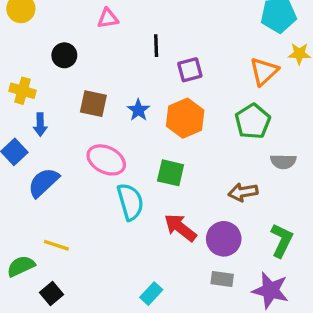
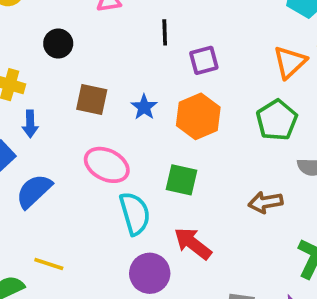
purple circle: (224, 239) -> (150, 273), moved

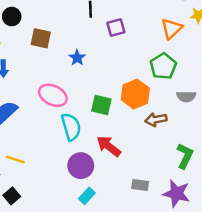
black circle: (58, 44) -> (12, 17), moved
brown square: (92, 100) -> (41, 38), moved
orange hexagon: (198, 116) -> (135, 94), moved

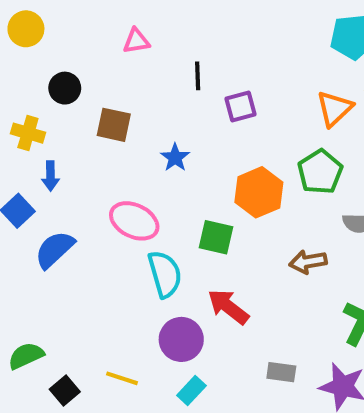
orange hexagon: (135, 94) -> (259, 192), moved
yellow line: (15, 160) -> (122, 378), moved

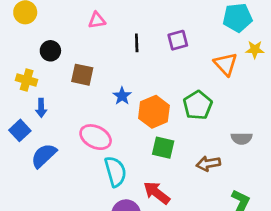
purple square: (240, 106) -> (178, 40), moved
orange triangle: (334, 109) -> (226, 64), turned -30
green pentagon: (320, 172) -> (198, 105), moved
orange hexagon: (259, 192) -> (154, 112), moved
green square: (216, 237) -> (163, 148), moved

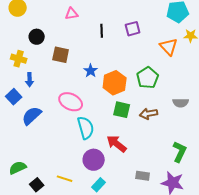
brown arrow: (208, 164) -> (149, 114), moved

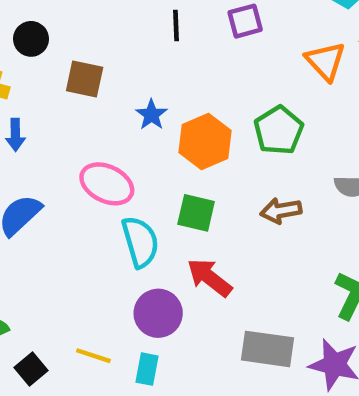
green square: (122, 110) -> (196, 213), moved
gray rectangle: (143, 176) -> (267, 349), size x1.6
cyan rectangle: (99, 185) -> (147, 369), moved, turned -32

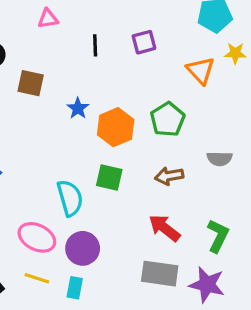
pink ellipse: (107, 184) -> (37, 237), moved
red arrow: (209, 278) -> (164, 228), moved

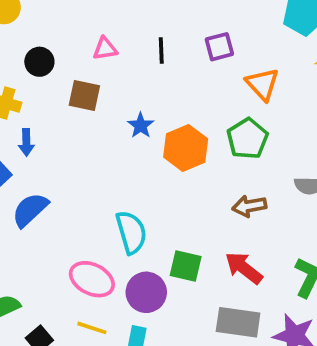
pink triangle: (48, 19) -> (105, 49), moved
orange triangle: (201, 71) -> (262, 84), moved
green square: (109, 178) -> (186, 266), moved

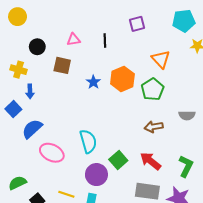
purple square: (219, 47) -> (137, 24), moved
orange hexagon: (186, 148) -> (122, 79), moved
green square: (186, 266) -> (118, 160), turned 36
pink ellipse: (92, 279) -> (52, 153), moved

